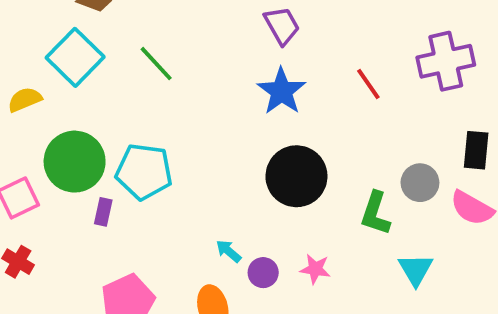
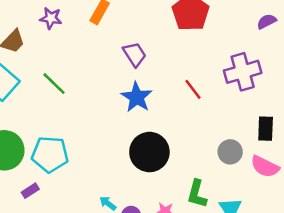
purple rectangle: (103, 212) -> (30, 191), moved, turned 48
green L-shape: (375, 213) -> (197, 194), moved

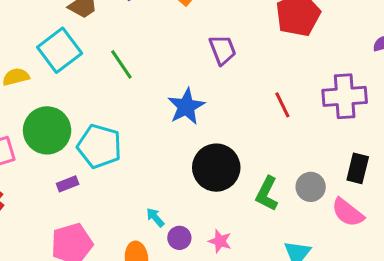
blue star: (137, 97) -> (186, 107), moved
green L-shape: (197, 194) -> (267, 194), moved

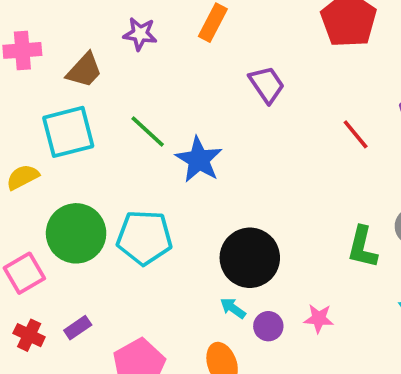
cyan square: (60, 50) -> (68, 132), turned 36
blue star: (186, 107) -> (199, 160), moved
black circle: (216, 168) -> (250, 258), moved
purple rectangle: (68, 184) -> (78, 328), moved

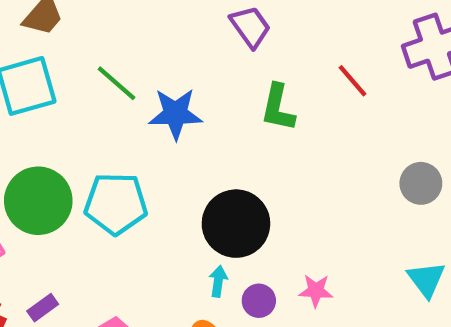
blue star: (199, 160) -> (175, 114), turned -30
green L-shape: (362, 247) -> (278, 108), moved
cyan arrow: (233, 308) -> (218, 281), turned 64

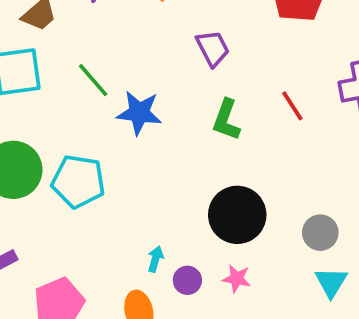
gray circle: (421, 183) -> (320, 233), moved
black circle: (236, 224) -> (237, 215), moved

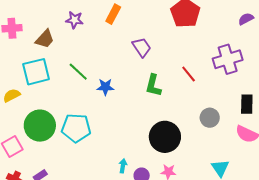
blue star: (139, 113) -> (105, 87), size x0.7
gray circle: (320, 233) -> (210, 118), moved

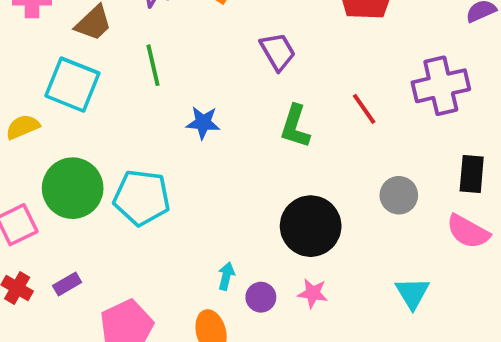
cyan square: (36, 72) -> (72, 85), turned 32
green line: (78, 72) -> (153, 65), moved, turned 30

